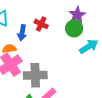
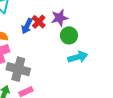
purple star: (77, 15) -> (60, 18), moved
blue arrow: (22, 33) -> (27, 26), moved

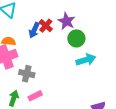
purple star: (60, 18) -> (66, 21), turned -30
gray cross: (18, 69) -> (27, 74), size x0.7

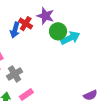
cyan arrow: (86, 60) -> (70, 38), moved
gray cross: (27, 74) -> (15, 74), turned -35

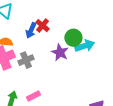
purple star: (45, 16) -> (60, 52), moved
gray cross: (15, 74) -> (26, 60), moved

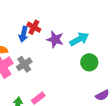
green circle: (73, 38) -> (89, 62), moved
purple star: (60, 52) -> (55, 39), moved

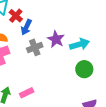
red cross: (34, 27) -> (16, 16), moved
gray cross: (24, 64) -> (35, 47), moved

